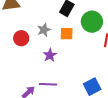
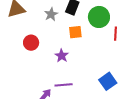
gray star: (44, 30) -> (51, 14), moved

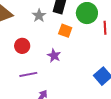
orange square: (75, 32) -> (65, 31), turned 32
purple line: (64, 85) -> (28, 74), moved

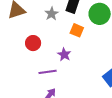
purple line: (28, 74) -> (48, 72), moved

